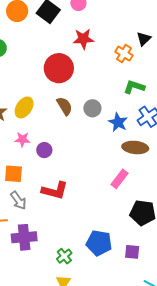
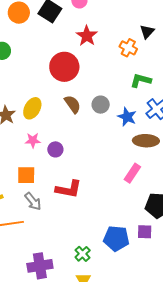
red star: (83, 39) -> (87, 36), turned -30
purple cross: (24, 237) -> (40, 266), moved
purple square: (132, 252) -> (145, 232), moved

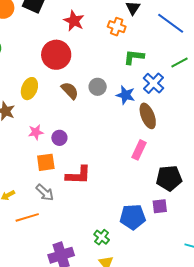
yellow ellipse: (32, 108) -> (29, 89), moved
brown ellipse: (146, 141) -> (148, 116), turned 75
orange square: (26, 175) -> (46, 162), moved

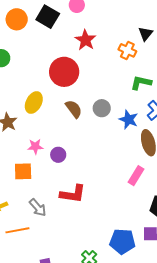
orange square: (46, 162) -> (23, 171), moved

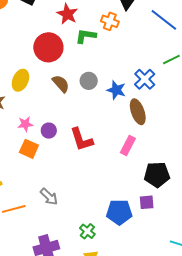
green L-shape: (141, 83) -> (86, 36), moved
orange square: (23, 171) -> (29, 149), moved, turned 30
red L-shape: (73, 194) -> (81, 139), moved, turned 68
gray arrow: (38, 208) -> (49, 197), moved

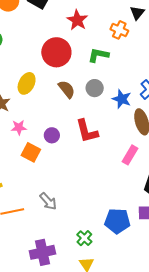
green L-shape: (86, 36) -> (98, 55), moved
pink star: (25, 124) -> (19, 127), moved
red L-shape: (81, 139) -> (87, 131), moved

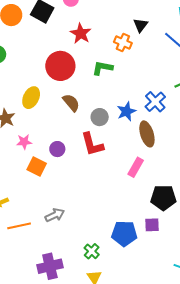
gray circle: (95, 88) -> (100, 117), moved
blue star: (122, 99) -> (126, 111), turned 30
gray arrow: (48, 201) -> (55, 215), turned -72

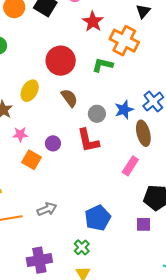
black triangle: (140, 25) -> (143, 11), moved
red star: (81, 33) -> (93, 22), moved
orange cross: (123, 42) -> (124, 41), size x1.6
blue pentagon: (124, 234) -> (98, 218), moved, turned -30

